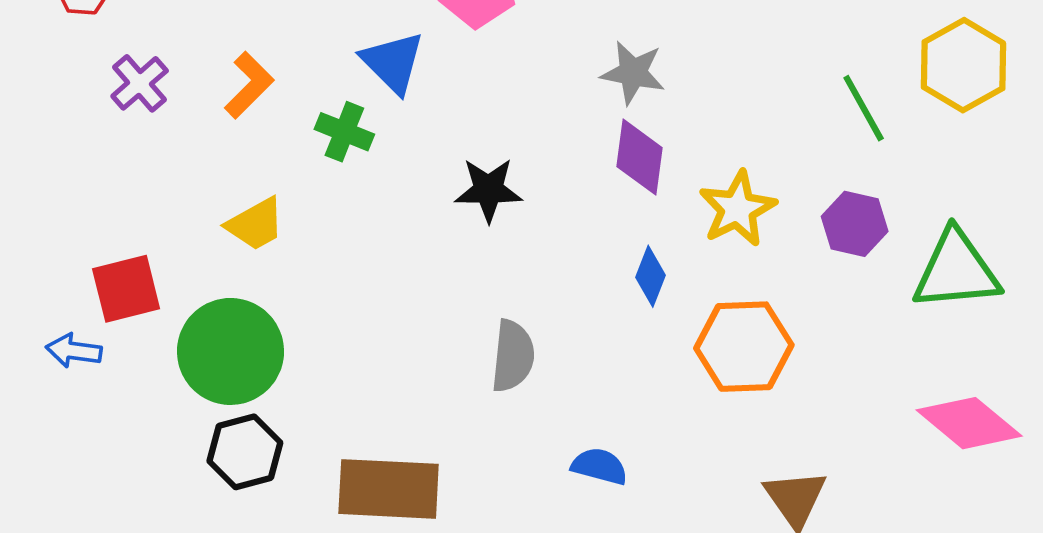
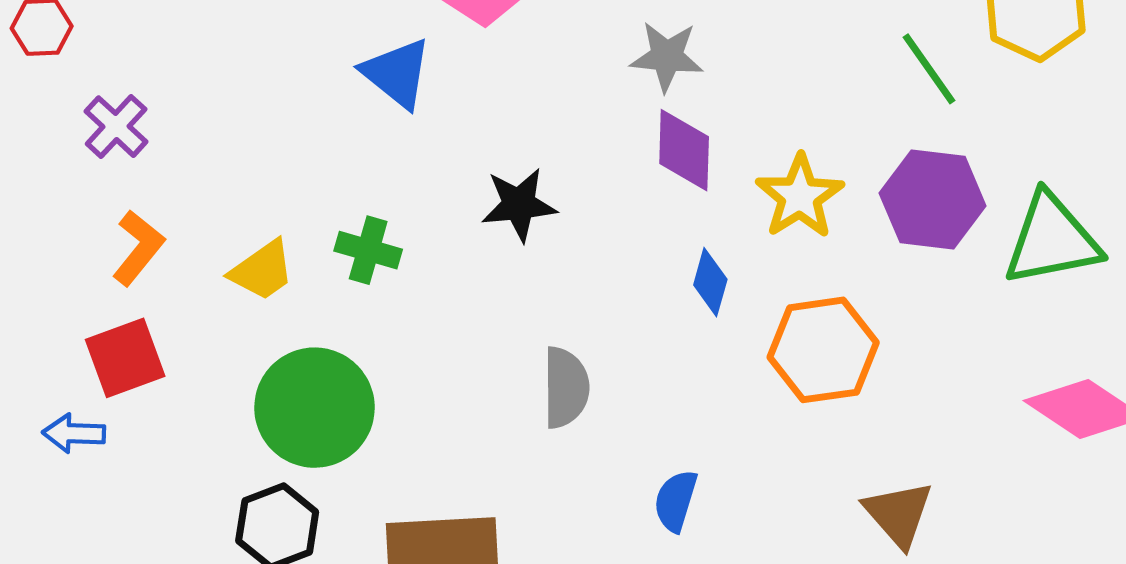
orange L-shape: (249, 85) -> (138, 248), moved
green cross: (344, 132) -> (368, 250), moved
purple hexagon: (855, 224) -> (933, 200), size x1.4
green circle: (230, 351) -> (315, 408), moved
blue semicircle: (599, 466) -> (676, 501), turned -82

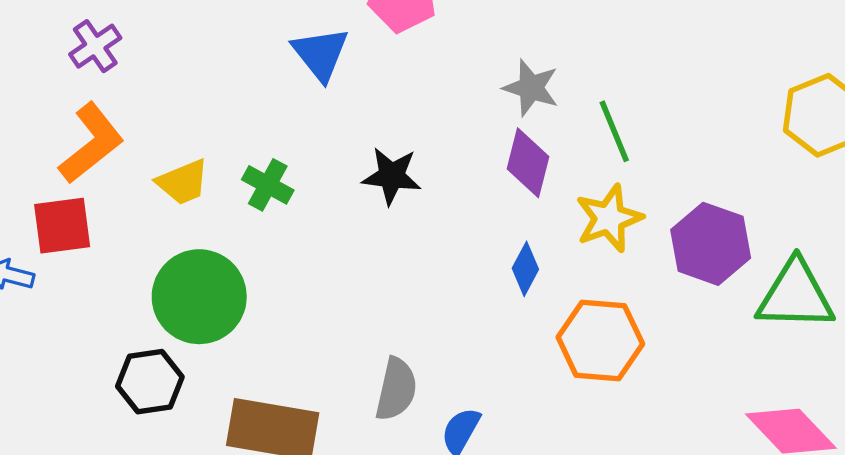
green line: (929, 69) -> (614, 131), moved
orange L-shape: (138, 248) -> (91, 143), size x1.4
gray semicircle: (566, 388) -> (396, 389), moved

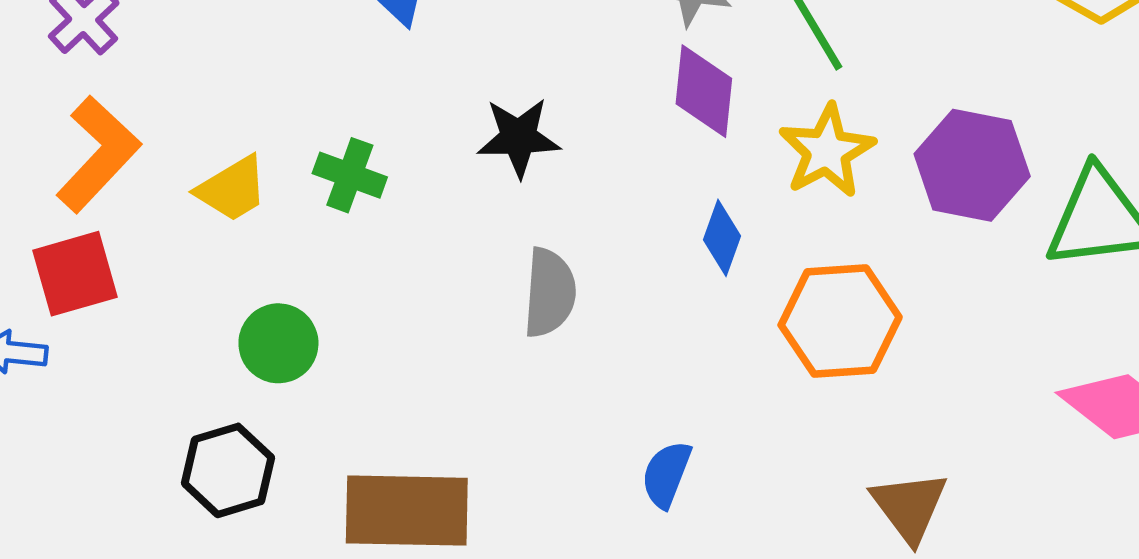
green circle: (199, 297) -> (278, 343), size x0.6
gray semicircle: (396, 389) -> (550, 293), moved

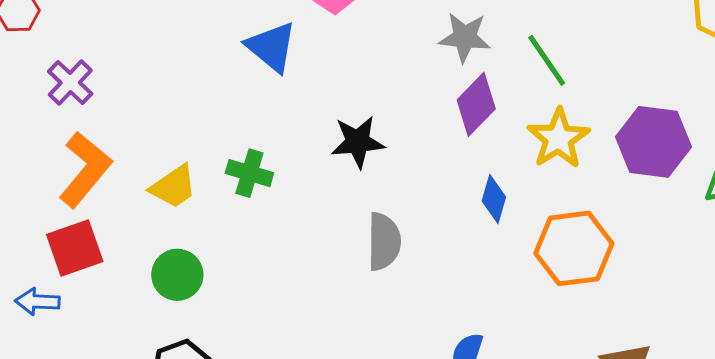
purple diamond: (704, 91) -> (476, 104), turned 42
green circle: (278, 343) -> (177, 275), moved

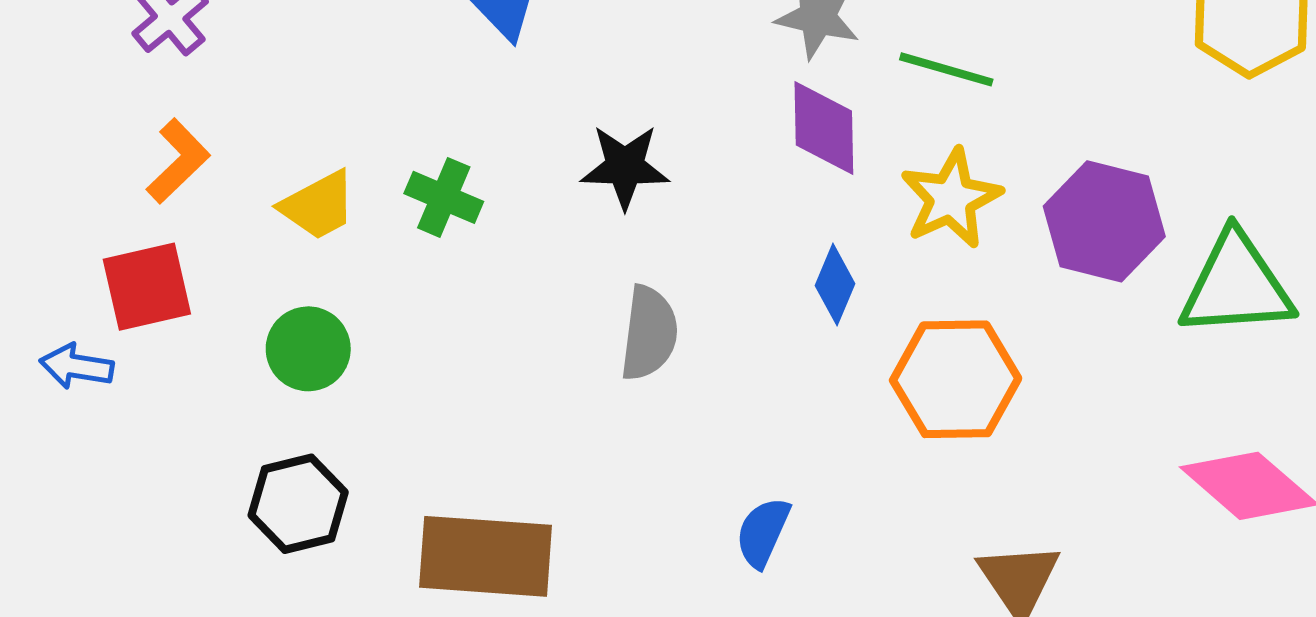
green line: (547, 60) -> (946, 69), turned -46
purple diamond: (476, 104) -> (824, 128), turned -52
orange L-shape: (85, 169) -> (178, 161), size x0.7

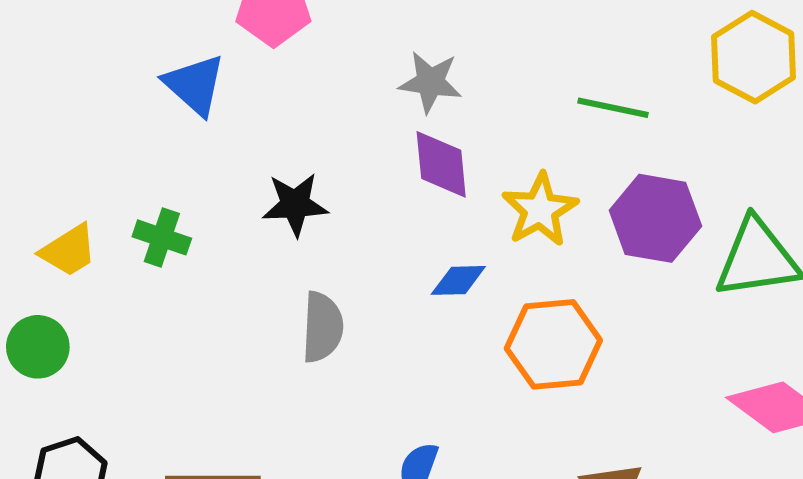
green line: (946, 69) -> (613, 108), moved
blue diamond: (835, 285) -> (458, 280), turned 70
green circle: (308, 349) -> (38, 347), moved

